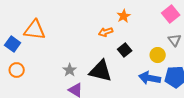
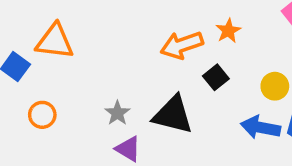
orange star: (124, 16) -> (228, 31), moved
orange arrow: (106, 32) -> (182, 45), size x1.6
orange circle: (17, 70) -> (42, 115), moved

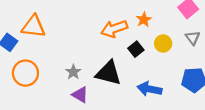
yellow circle: (275, 86) -> (163, 43), moved
orange circle: (42, 115) -> (25, 73), size x1.5
blue arrow: (261, 127) -> (149, 89), moved

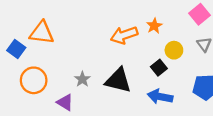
black square: (136, 49) -> (159, 68), moved
purple triangle: (80, 95) -> (65, 102), moved

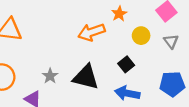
orange star: (154, 26) -> (119, 14), moved
yellow circle: (174, 50) -> (141, 36), moved

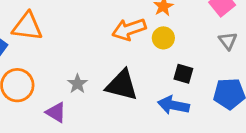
yellow circle: (141, 36) -> (163, 38), moved
black square: (126, 64) -> (183, 74), moved, turned -35

